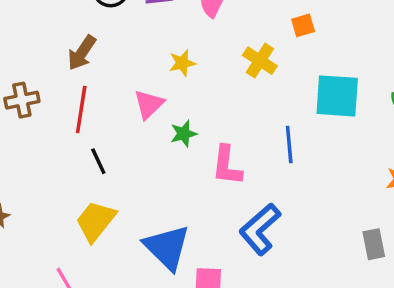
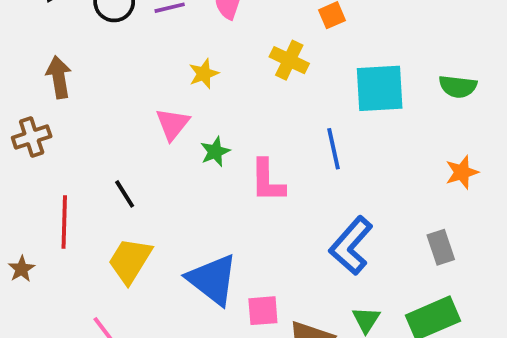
brown arrow: (82, 53) -> (59, 77), moved, turned 144
red line: (81, 110) -> (64, 222), moved
blue L-shape: (260, 229) -> (351, 246), moved

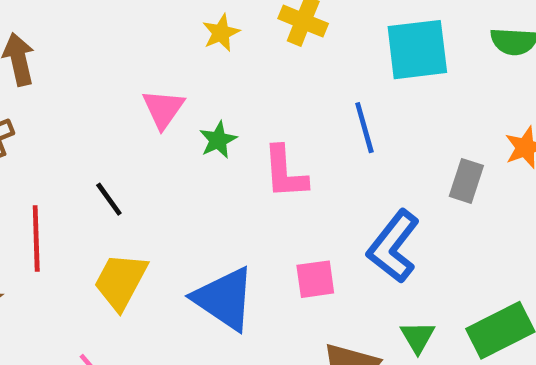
yellow star: (204, 74) -> (221, 33), moved
gray rectangle: (441, 247) -> (466, 181), moved, turned 40
pink square: (263, 311) -> (315, 279), moved

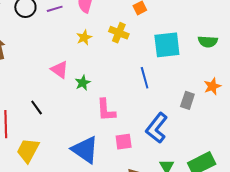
pink triangle: (163, 109) -> (60, 70), turned -30
pink L-shape: (285, 172) -> (106, 110), moved
yellow trapezoid: (121, 281) -> (28, 150), moved

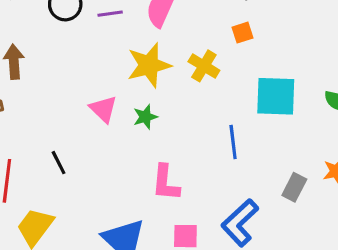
yellow star: (84, 37) -> (149, 65), size x1.8
green star: (83, 83) -> (145, 117), moved

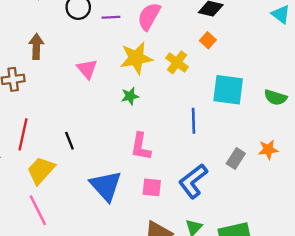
orange square: (243, 33) -> (208, 40), turned -35
pink triangle: (103, 109) -> (87, 69), moved
black line: (59, 163) -> (69, 141), moved

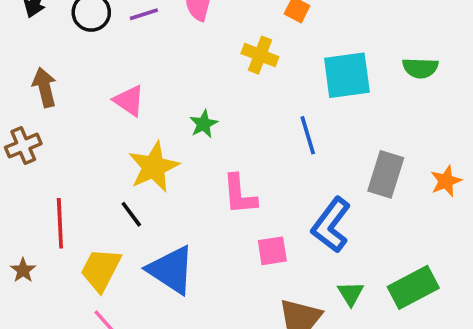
yellow star: (136, 58) -> (154, 167), moved
orange star: (268, 150) -> (446, 181), moved
gray rectangle: (236, 159) -> (386, 174), size x1.4
blue triangle: (106, 186) -> (171, 270), moved

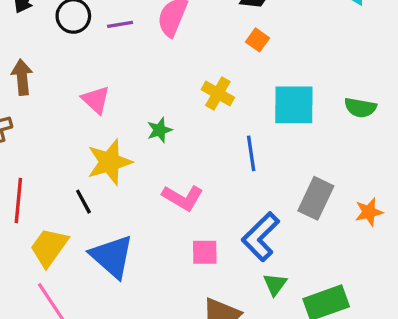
yellow cross: (260, 55) -> (218, 94), moved
pink L-shape: (240, 194) -> (183, 198), turned -63
green triangle: (351, 294) -> (275, 284), moved

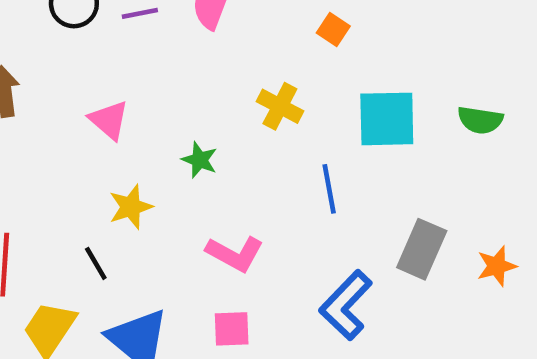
green star: (160, 130) -> (200, 160), turned -30
yellow star: (109, 162) -> (131, 207), size x0.7
pink square: (205, 252) -> (232, 329), moved

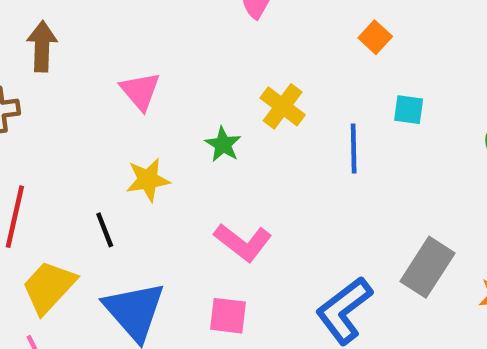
yellow cross: (280, 106) -> (283, 106), moved
cyan square: (387, 119) -> (409, 110), moved, size x0.5
blue line: (329, 189) -> (354, 149), moved

